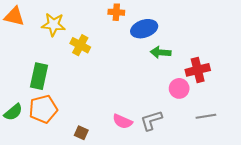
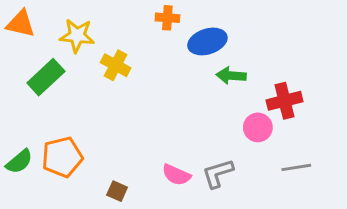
green rectangle: (39, 76) -> (46, 77), moved, turned 35

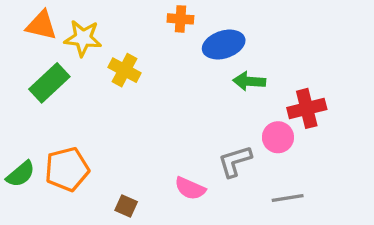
orange triangle: (21, 24) -> (41, 25), moved
gray line: (296, 167) -> (288, 198), moved
gray L-shape: (218, 173) -> (235, 161), moved

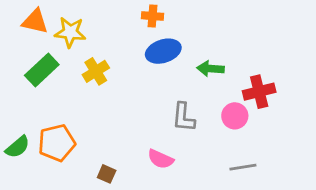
blue ellipse: (224, 45) -> (163, 51), moved
yellow cross: (124, 70) -> (96, 71), moved, turned 30
gray L-shape: (235, 161) -> (184, 117), moved, turned -68

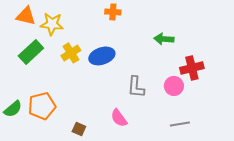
blue ellipse: (163, 51) -> (102, 56), moved
green arrow: (211, 69) -> (164, 39), moved
pink semicircle: (161, 159) -> (119, 118), turned 30

